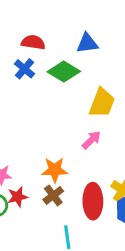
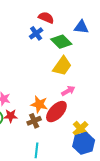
yellow trapezoid: (102, 103) -> (62, 66), moved
red ellipse: (93, 201) -> (56, 112), moved, turned 30

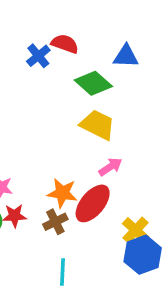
blue cross: (36, 33) -> (38, 56), moved
yellow trapezoid: (62, 66) -> (98, 125), turned -95

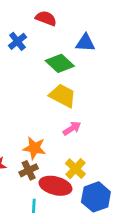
red semicircle: (65, 44) -> (46, 18), moved
red ellipse: (93, 203) -> (55, 186), moved, turned 64
yellow cross: (136, 230) -> (75, 169), moved

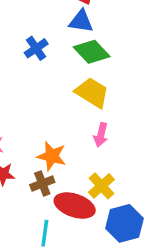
blue cross: (17, 41) -> (36, 48), moved
blue triangle: (85, 43) -> (81, 21), moved
pink arrow: (72, 128) -> (101, 135), turned 132

